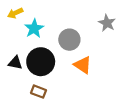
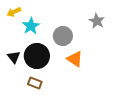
black triangle: (15, 63) -> (14, 57), turned 40

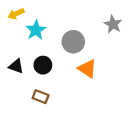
black circle: (37, 56) -> (43, 65), size x0.6
black triangle: (14, 57) -> (16, 66), turned -32

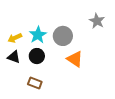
yellow arrow: (16, 14) -> (15, 38), moved
cyan star: (36, 30) -> (38, 35), moved

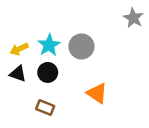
gray star: (97, 21) -> (133, 18), moved
orange triangle: (75, 59) -> (97, 93), moved

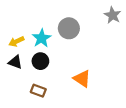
gray circle: (81, 46) -> (69, 28), moved

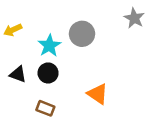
yellow arrow: (16, 41) -> (13, 30), moved

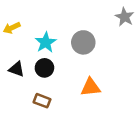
gray circle: (82, 34) -> (83, 42), moved
orange triangle: (98, 94) -> (91, 87), turned -40

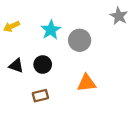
cyan star: (46, 42) -> (51, 30), moved
brown rectangle: (42, 101) -> (40, 96), turned -35

